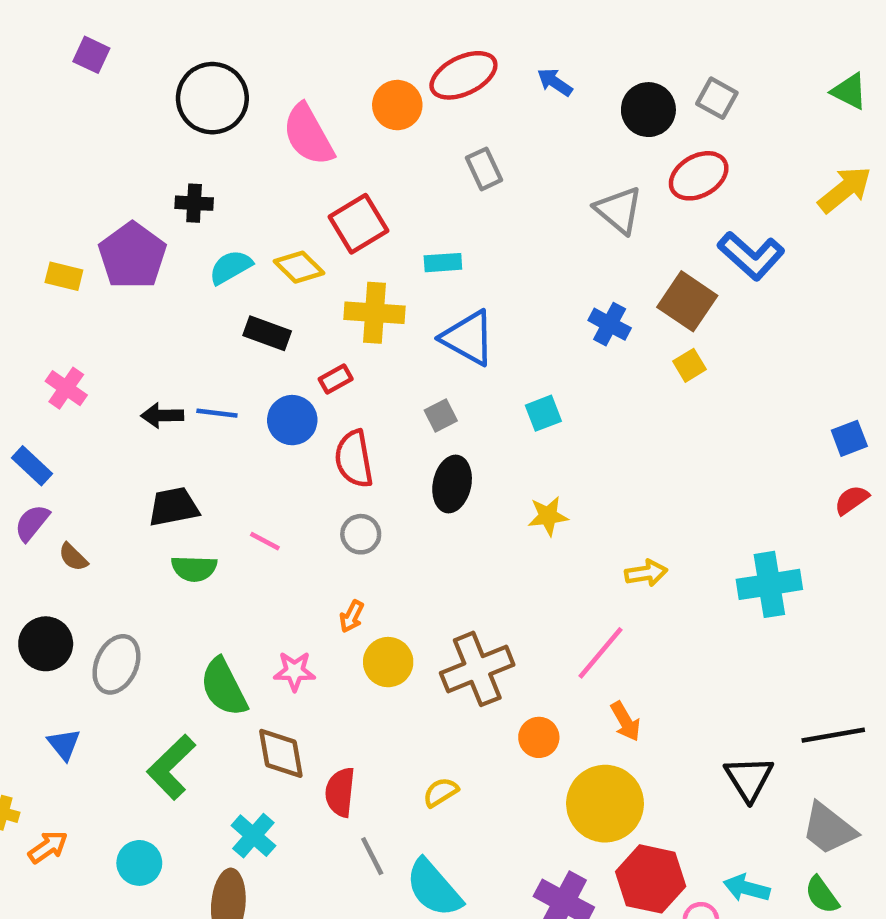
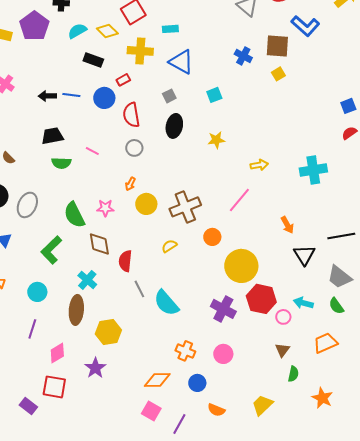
brown square: (687, 301) -> (277, 46), turned -30
orange arrow: (626, 721) -> (287, 225), moved
yellow semicircle: (441, 792) -> (169, 246), moved

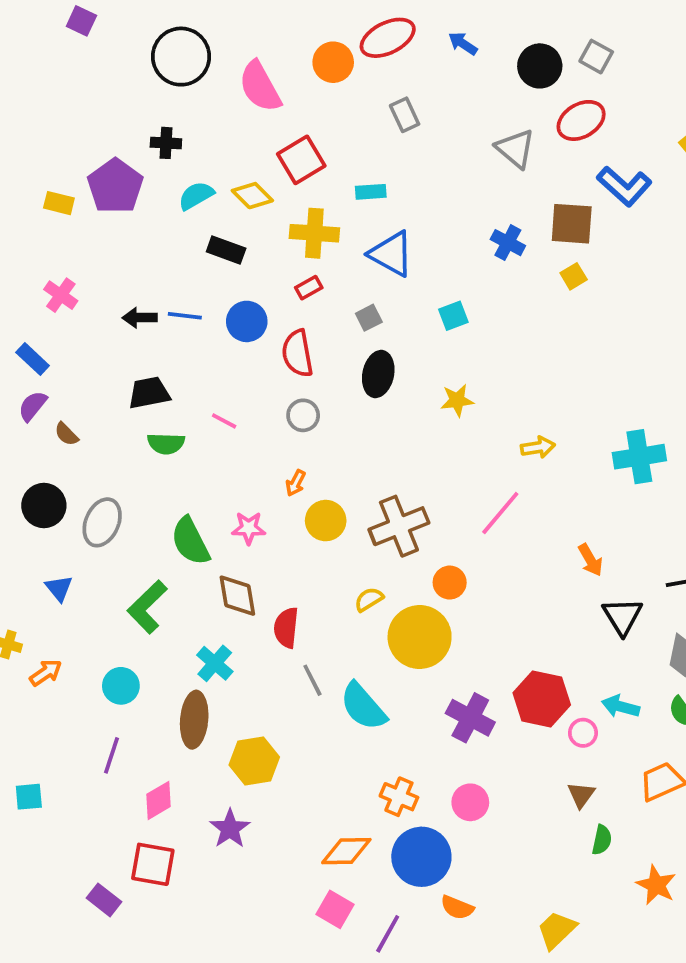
red rectangle: (123, 80) -> (309, 288), moved
yellow circle: (241, 266) -> (420, 637), moved
blue circle: (197, 383) -> (421, 857), size x1.8
yellow trapezoid: (262, 405) -> (557, 930), moved

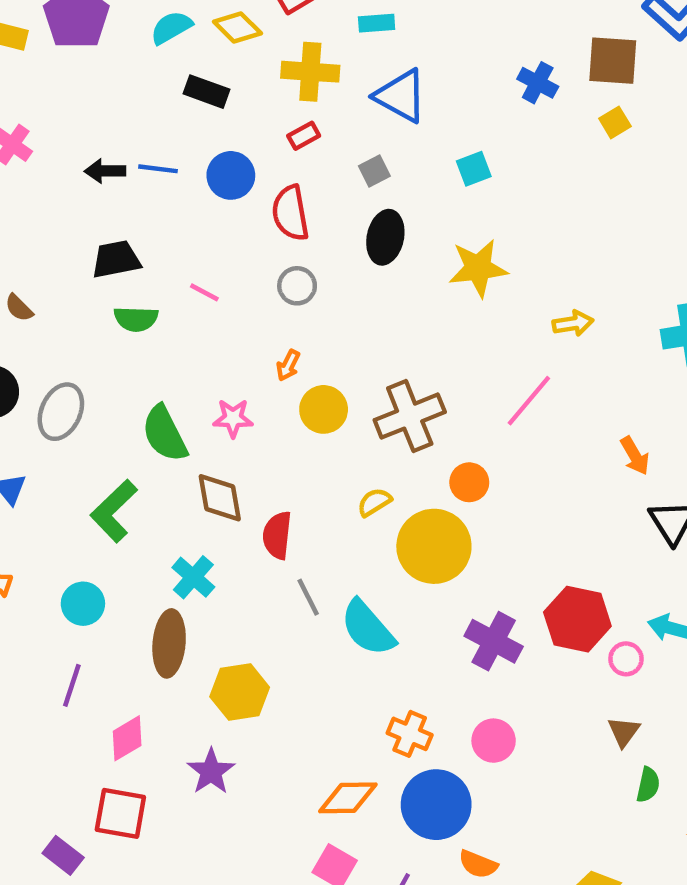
yellow star: (457, 400) -> (478, 268), size x1.5

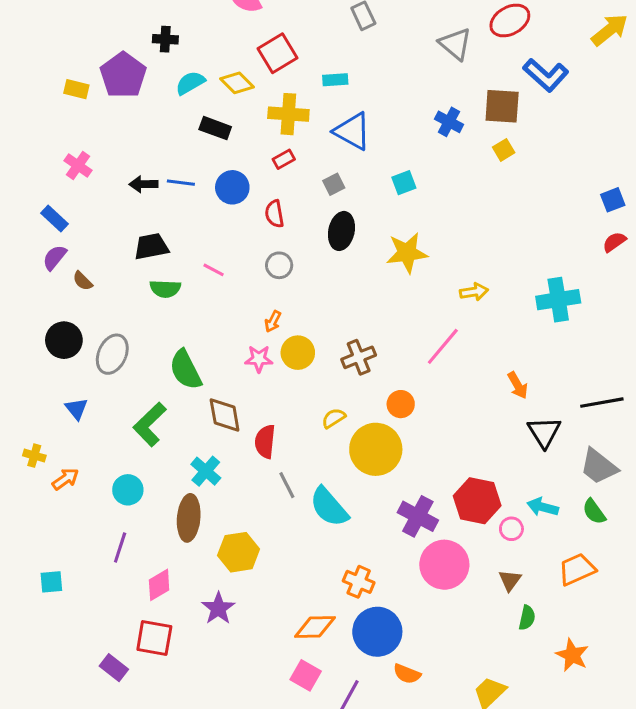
red semicircle: (290, 213) -> (274, 214), size x0.7
brown cross: (410, 416) -> (359, 357), size x0.7
pink star: (233, 418) -> (259, 359), moved
pink circle: (494, 741) -> (444, 565), moved, size x1.6

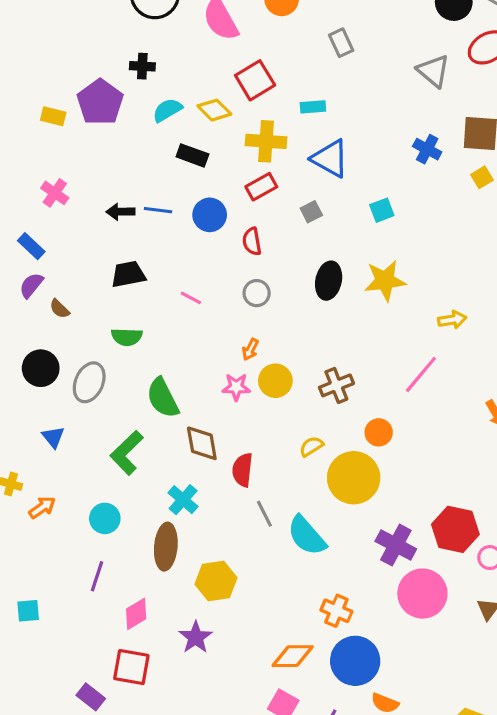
red rectangle: (284, 159) -> (261, 187), size x1.4
black ellipse: (341, 231) -> (329, 281), moved
green semicircle: (165, 289) -> (127, 337), moved

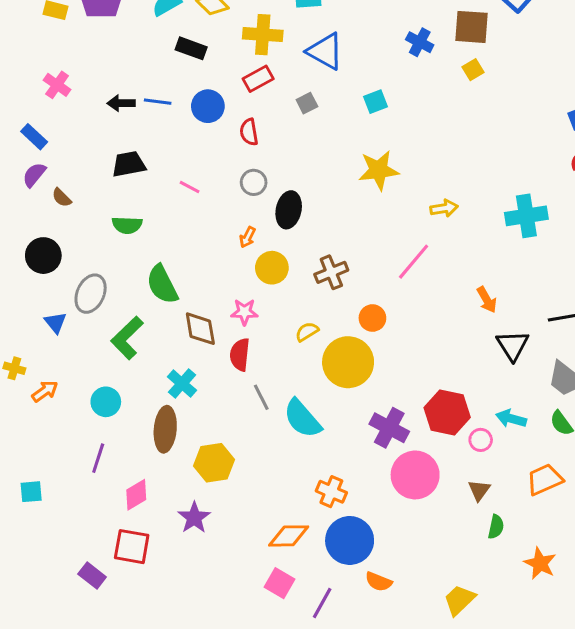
black ellipse: (329, 281) -> (289, 210), moved
gray ellipse: (89, 382) -> (91, 294), moved
pink star: (236, 387) -> (244, 312), moved

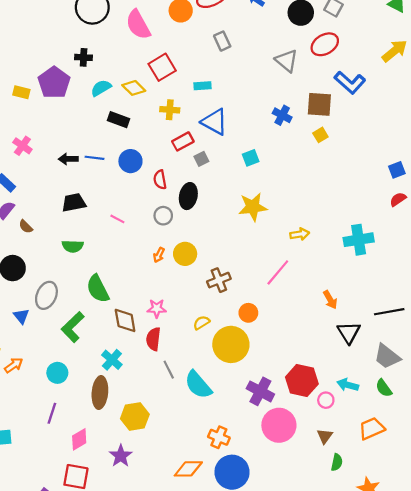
yellow cross: (263, 35) -> (170, 110), size x0.7
red rectangle: (258, 79) -> (183, 141), moved
black ellipse: (289, 210) -> (188, 196), moved
yellow circle: (272, 268) -> (185, 254), moved

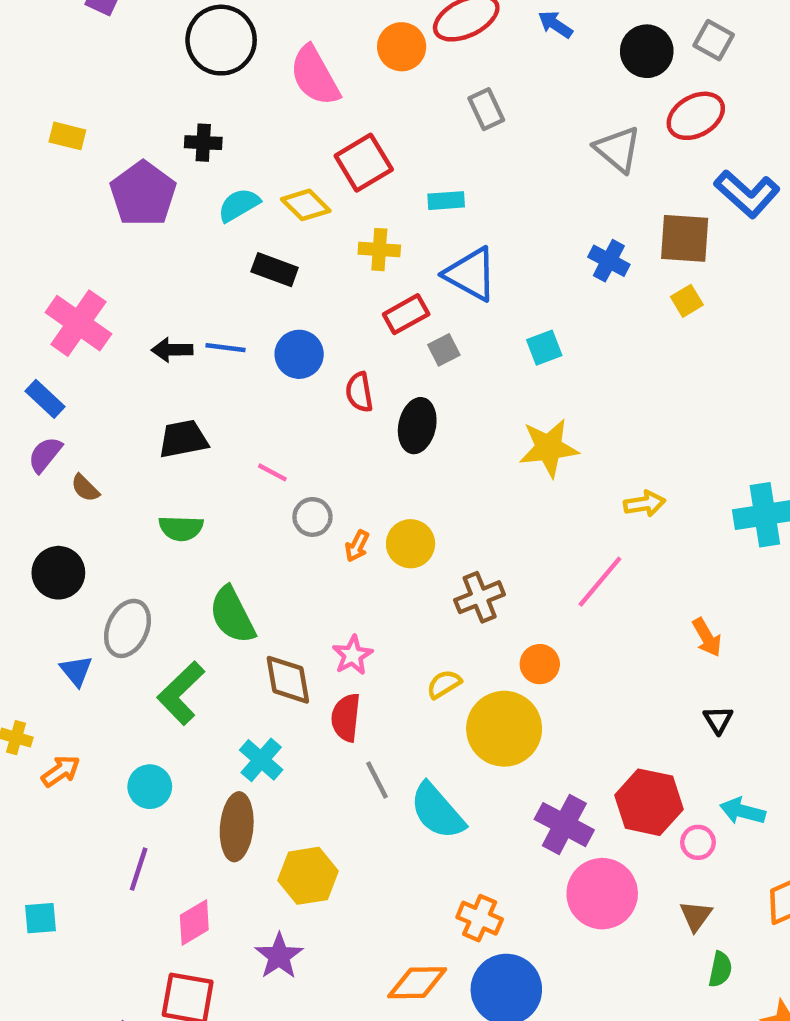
yellow rectangle: (21, 92) -> (67, 136), moved
pink cross: (22, 146) -> (78, 323), size x1.6
gray circle: (163, 216) -> (312, 517), moved
pink star: (157, 308) -> (353, 655), turned -30
black triangle: (349, 332) -> (718, 720), moved, size x0.6

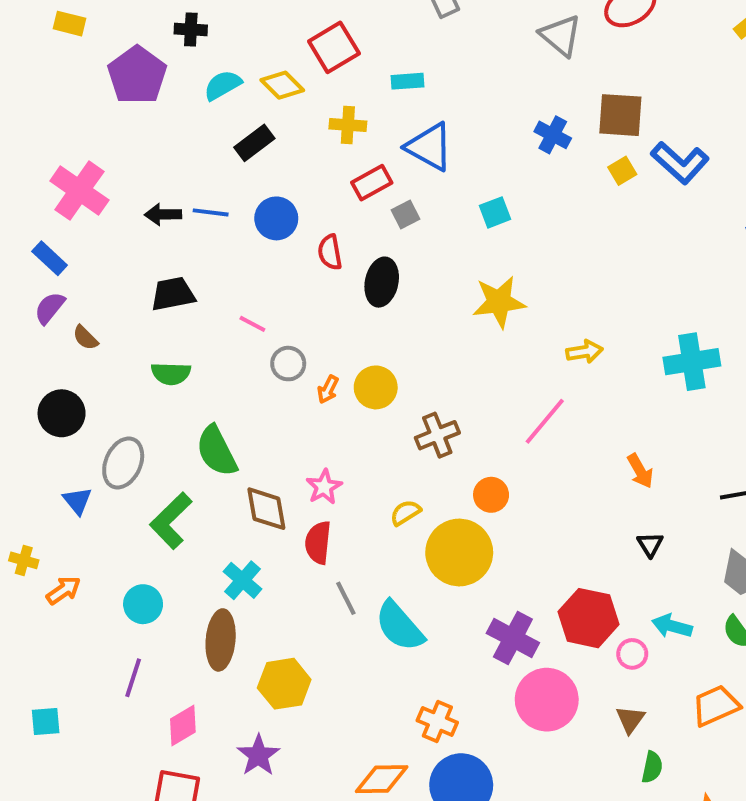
blue L-shape: (747, 194) -> (680, 163), moved
black rectangle: (275, 270) -> (254, 143), turned -57

